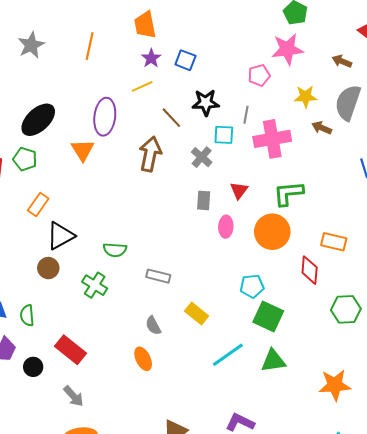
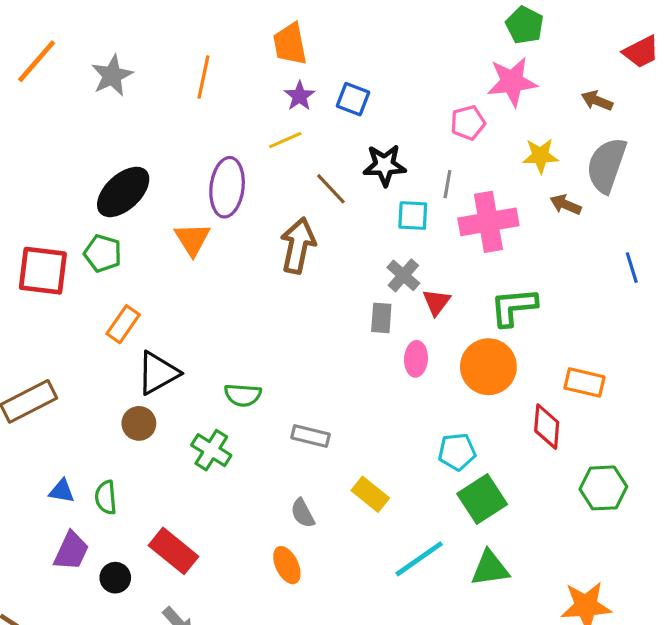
gray cross: (202, 157) -> (403, 275), moved
green square: (268, 316) -> (482, 499), turned 32

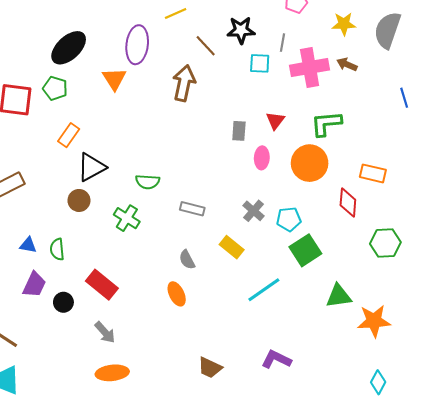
brown arrow: (566, 205) -> (347, 64), moved
gray cross: (403, 275) -> (253, 211), moved
green triangle: (490, 568) -> (339, 296), moved

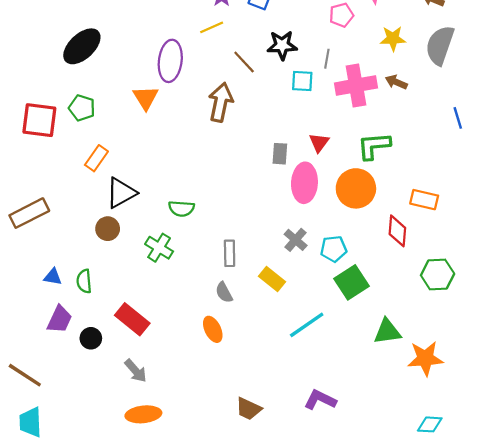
black ellipse: (69, 48) -> (82, 46), moved
pink ellipse: (262, 158) -> (304, 183), size x1.6
gray rectangle: (192, 209) -> (230, 253), moved, turned 75
cyan diamond: (378, 382) -> (430, 424), turned 65

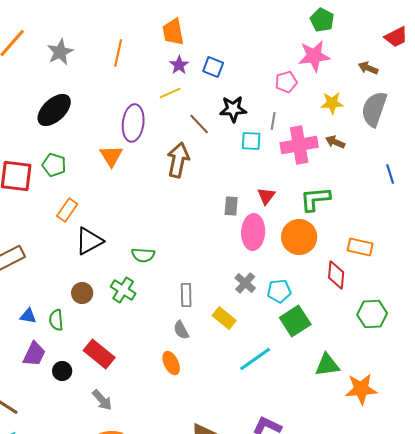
brown circle: (108, 229) -> (82, 293), moved

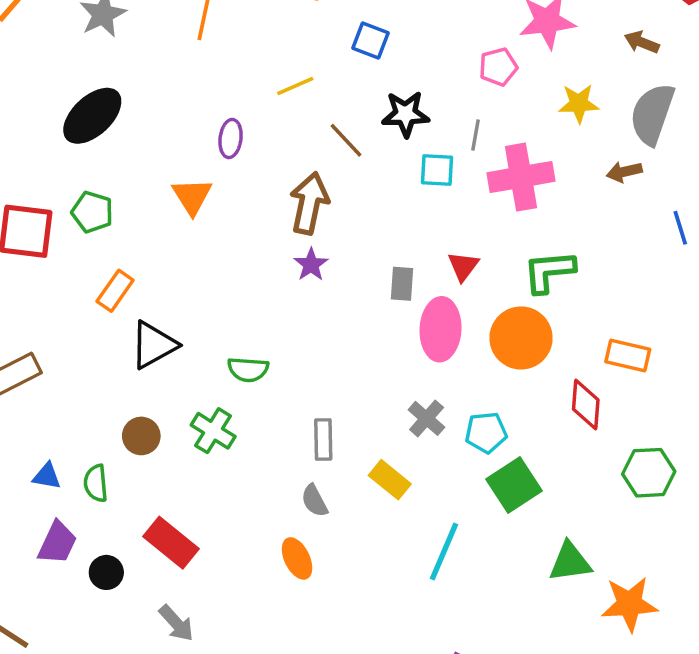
purple star: (179, 65) -> (311, 264), moved
purple ellipse: (133, 123) -> (231, 139), size x0.6
brown arrow: (335, 142) -> (624, 172), moved, turned -36
cyan line: (255, 359) -> (444, 551), turned -32

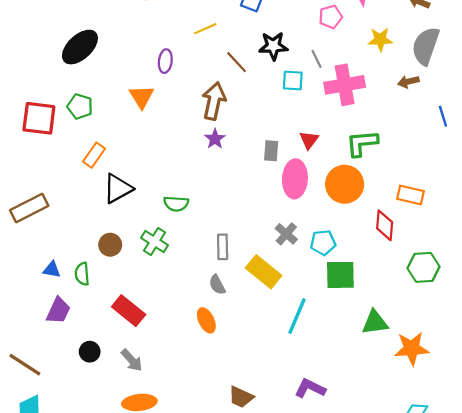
gray line: (476, 135) -> (317, 59), turned -36
yellow rectangle: (390, 480) -> (264, 272), size x1.4
green square: (514, 485) -> (340, 275), turned 32
black circle: (106, 572) -> (90, 352), moved

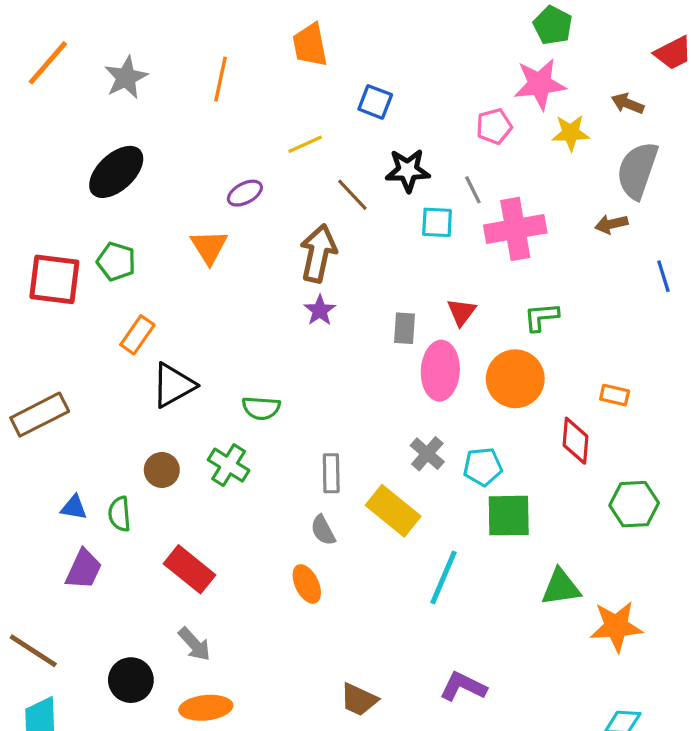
yellow star: (380, 39) -> (571, 133), moved
purple ellipse: (165, 61) -> (245, 193), turned 55
green L-shape: (362, 143) -> (541, 317), size x0.7
orange rectangle: (411, 195) -> (615, 395), size x0.7
black circle: (90, 352) -> (131, 680), moved, size x1.4

